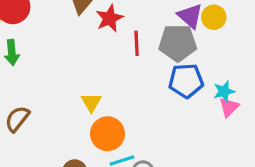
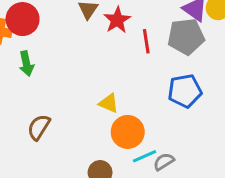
blue pentagon: (186, 81) -> (185, 91), moved
yellow triangle: (91, 102) -> (109, 103), turned -30

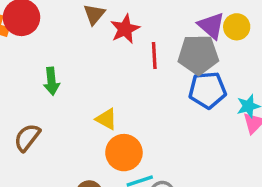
green arrow: (26, 64) -> (51, 81), moved
blue pentagon: (185, 91) -> (207, 90), moved

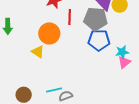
orange circle: (124, 153) -> (49, 33), moved

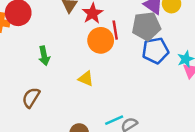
orange circle: (49, 33) -> (101, 40), moved

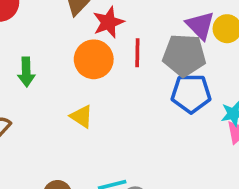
orange circle: (101, 40) -> (94, 59), moved

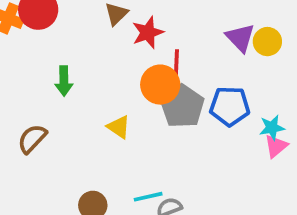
gray pentagon: (184, 55) -> (182, 106), moved, turned 30
orange circle: (94, 59) -> (160, 85), moved

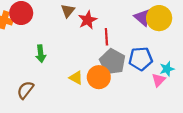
yellow circle: (267, 42) -> (159, 18), size x1.5
orange circle: (160, 85) -> (99, 77), moved
pink triangle: (276, 146) -> (159, 80), moved

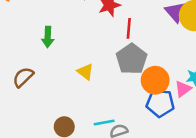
blue pentagon: (141, 59) -> (160, 103), moved
orange circle: (99, 77) -> (155, 80), moved

